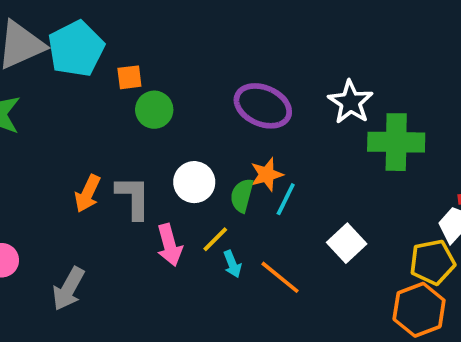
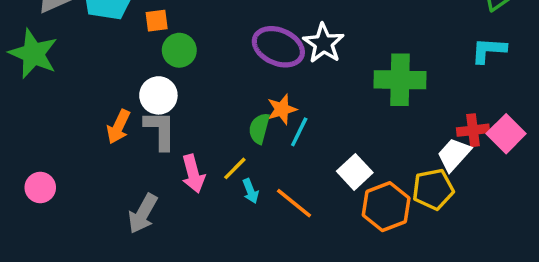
white star: (350, 102) -> (324, 43), moved
white circle: (194, 182) -> (158, 95), moved
gray arrow: (68, 289) -> (143, 214), moved
orange hexagon: (419, 310) -> (386, 207), moved

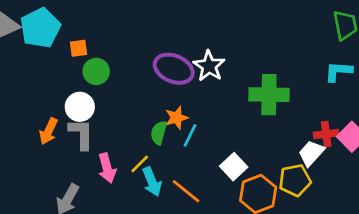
cyan arrow: (251, 191) -> (152, 182), size x1.5

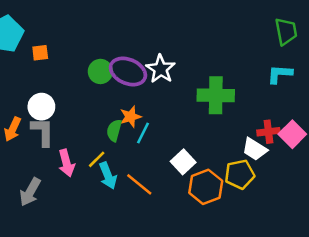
green circle: (96, 71) -> (100, 71), moved
white trapezoid: (311, 153) -> (255, 149), turned -100

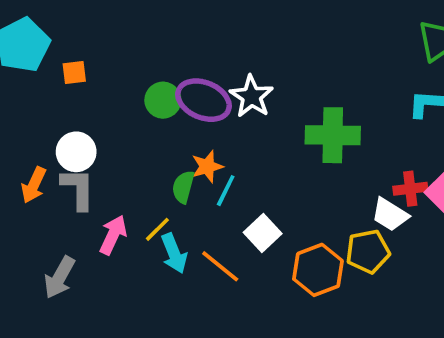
white square: (183, 162) -> (263, 233), moved
pink arrow: (67, 163) -> (113, 235), turned -140

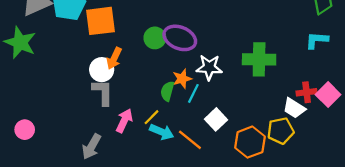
orange square: (74, 72) -> (101, 21), size x2.0
white star: (252, 96) -> (209, 67), moved, turned -30
orange arrow: (34, 185) -> (114, 58), moved
cyan arrow: (174, 253) -> (162, 132), turned -45

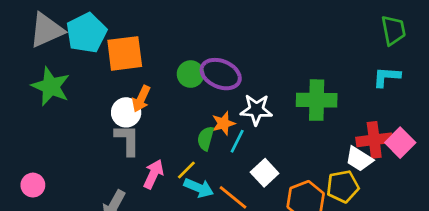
green star: (20, 42) -> (51, 86), moved
red cross: (307, 92) -> (374, 140), size x1.4

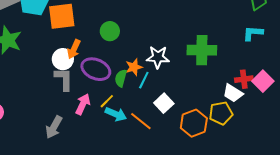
purple ellipse: (221, 74) -> (96, 69), moved
red cross: (374, 140) -> (244, 79), size x0.7

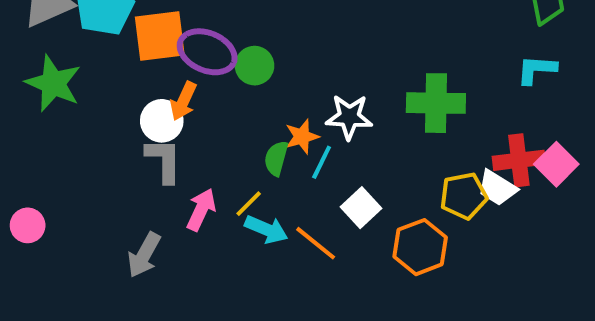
purple ellipse: (96, 69) -> (207, 52), moved
red cross: (244, 79) -> (519, 160), size x1.4
yellow pentagon: (221, 113) -> (464, 196), moved

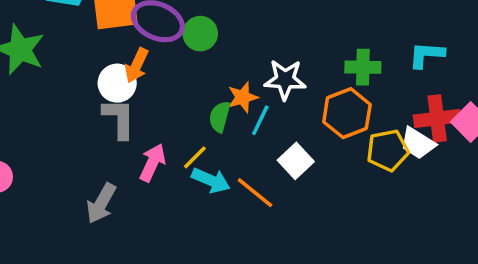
cyan L-shape: (537, 70) -> (427, 55), moved
green cross: (436, 103) -> (363, 67), size x0.7
orange hexagon: (420, 247) -> (347, 113), moved

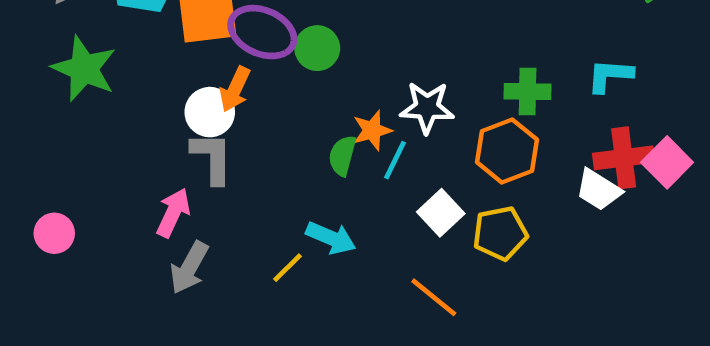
yellow pentagon: (388, 150) -> (500, 233), moved
yellow line: (195, 157) -> (288, 268), moved
pink arrow: (152, 163) -> (173, 213), moved
orange line: (255, 193) -> (434, 297), moved

